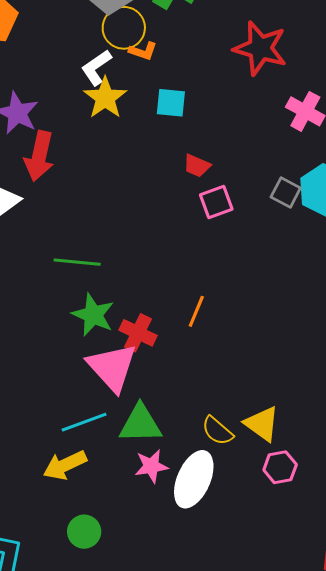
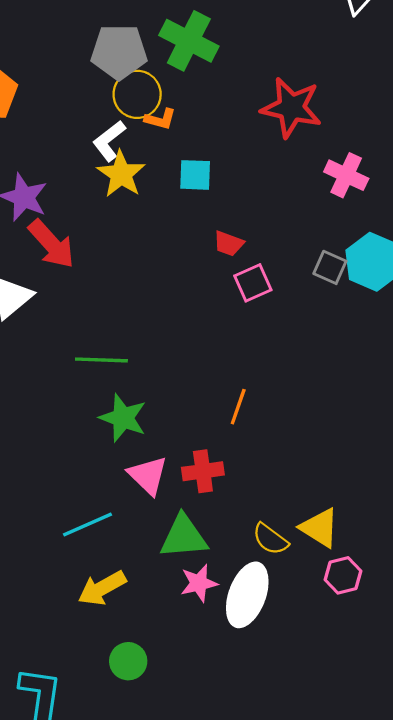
red arrow: (39, 156) -> (52, 244), turned -51
red cross: (138, 333) -> (203, 471), moved, turned -30
pink triangle: (112, 367) -> (148, 475), size x0.7
cyan line: (84, 422) -> (87, 525), moved

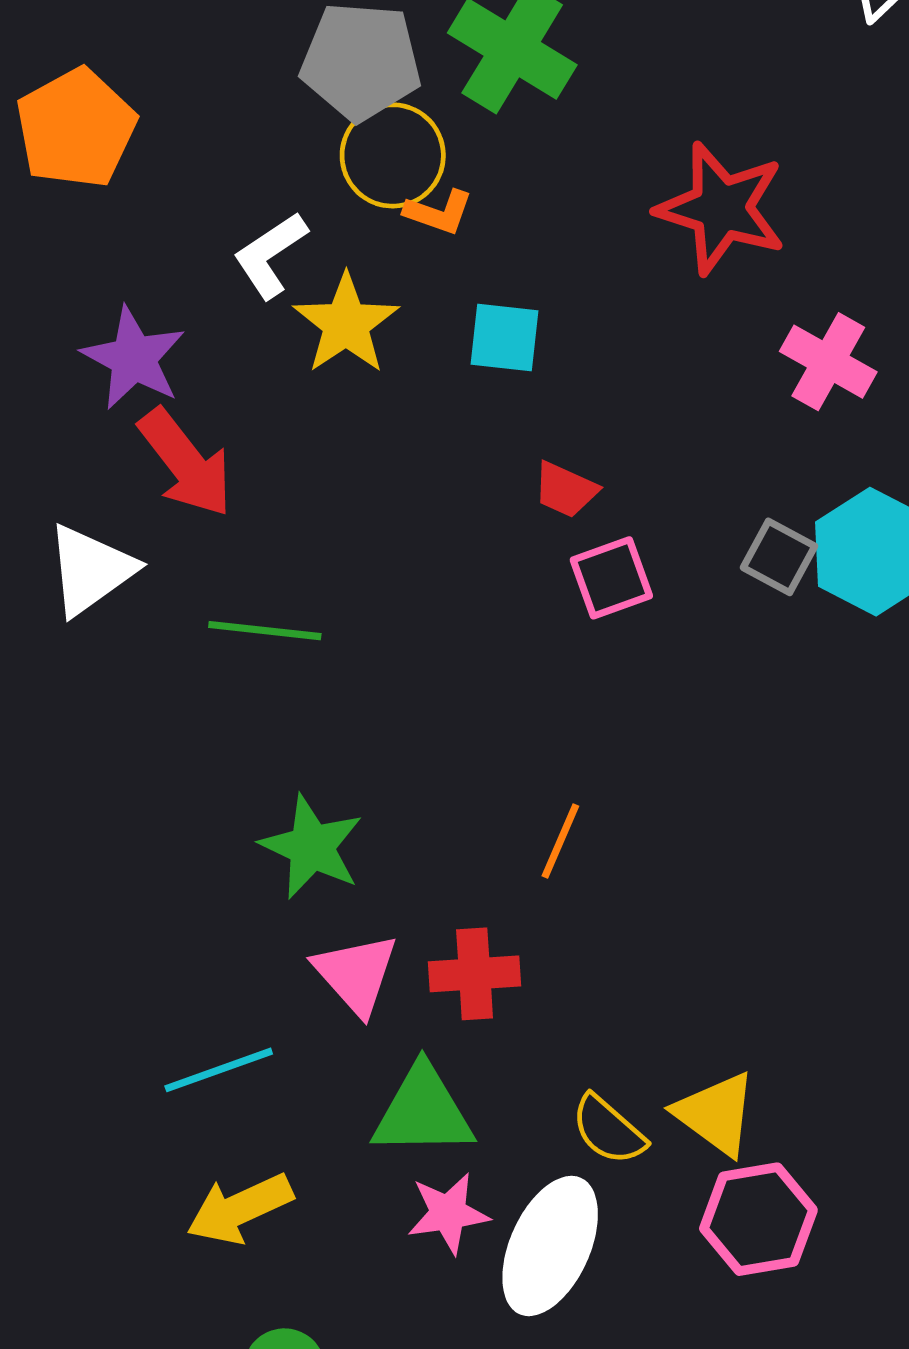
white L-shape: (109, 141) -> (270, 255), moved
green line: (101, 360) -> (265, 631), moved
pink hexagon: (343, 575) -> (758, 1219), size x1.4

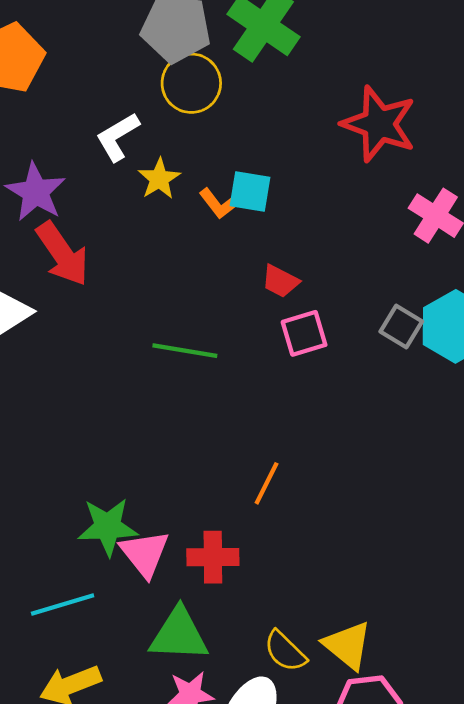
orange L-shape: (439, 212) -> (218, 204), moved, turned 30
yellow star: (346, 324) -> (159, 179), size x0.7
green line: (265, 631) -> (185, 351), moved
green star: (312, 847) -> (108, 527), moved, turned -30

